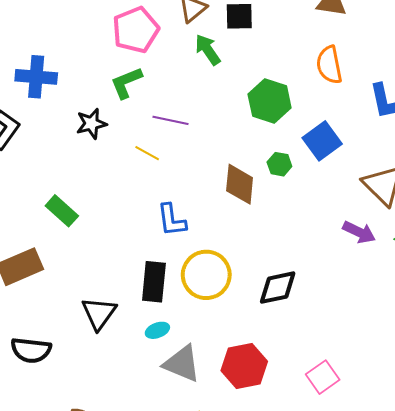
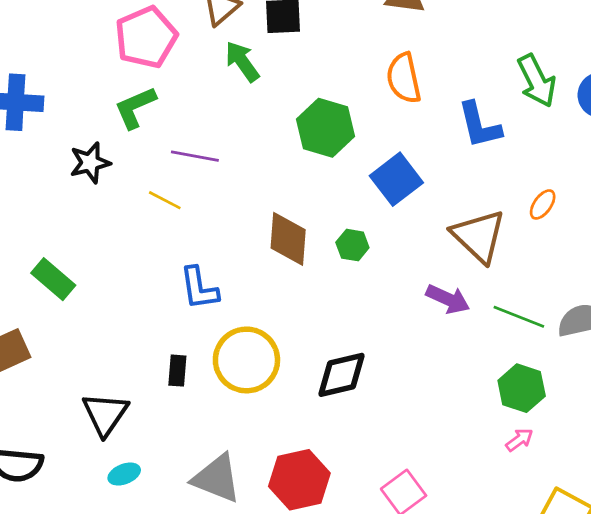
green hexagon: (279, 164) -> (352, 245), moved
black rectangle: (154, 282) -> (177, 371), size x0.6
cyan ellipse: (157, 330) -> (124, 474), moved

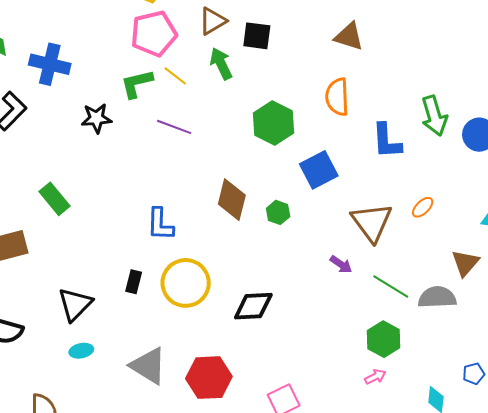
yellow line: (165, 200) -> (175, 76), moved
purple arrow: (448, 299) -> (341, 264), size x0.7

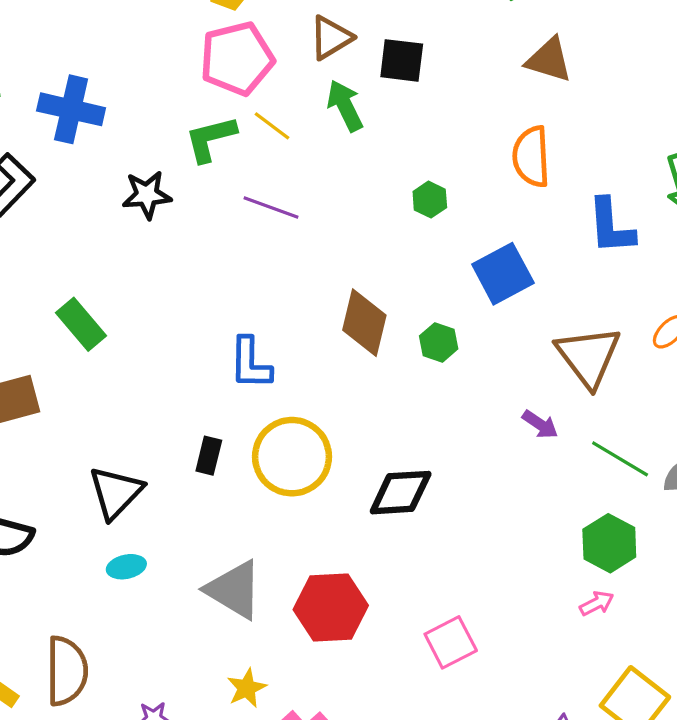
green hexagon: (274, 123) -> (430, 200), size x0.5

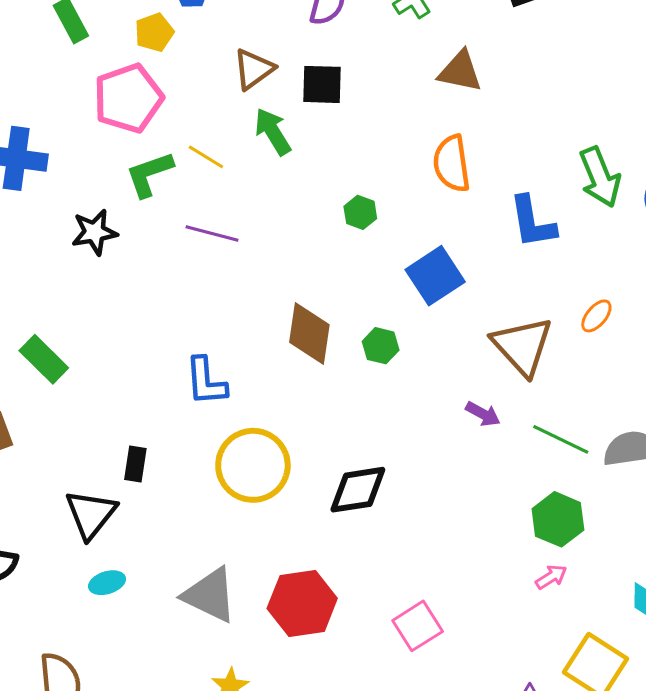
pink pentagon: (237, 59) -> (128, 98), moved
black rectangle: (209, 456) -> (135, 464), moved

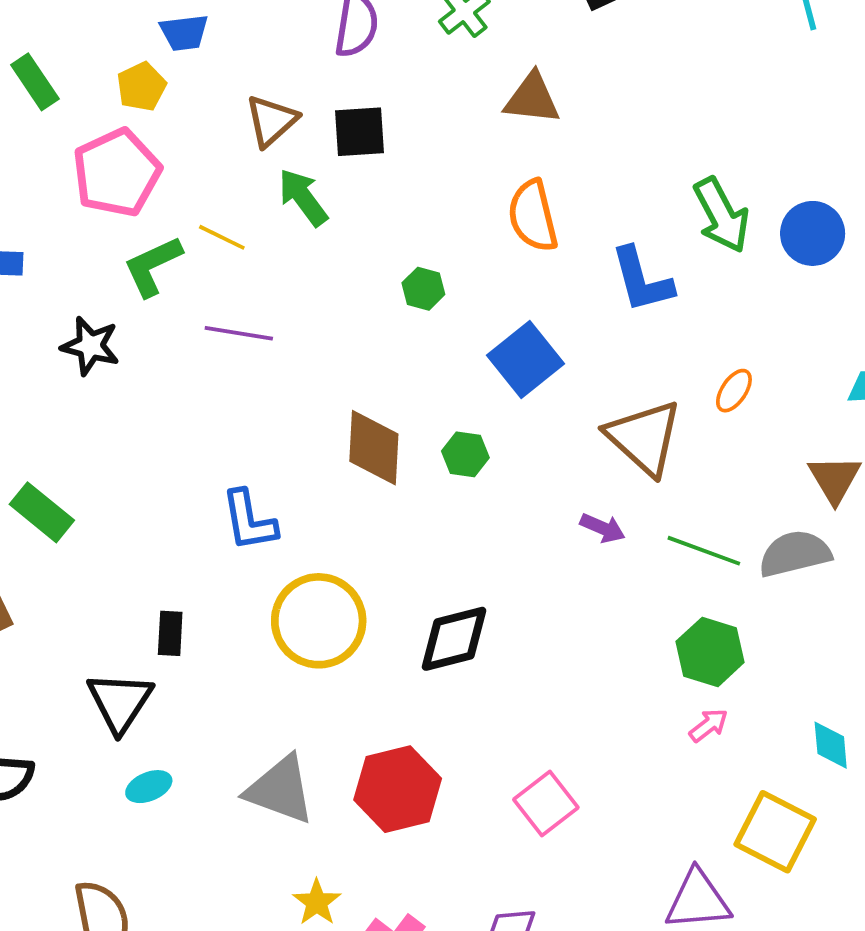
black star: (94, 232) -> (90, 346), turned 30

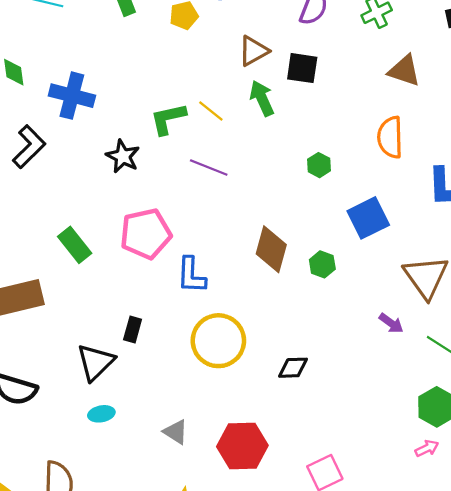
pink pentagon: (117, 173) -> (146, 234), moved
black diamond: (454, 639) -> (293, 368), size x0.7
gray triangle: (280, 790) -> (176, 432), size x0.6

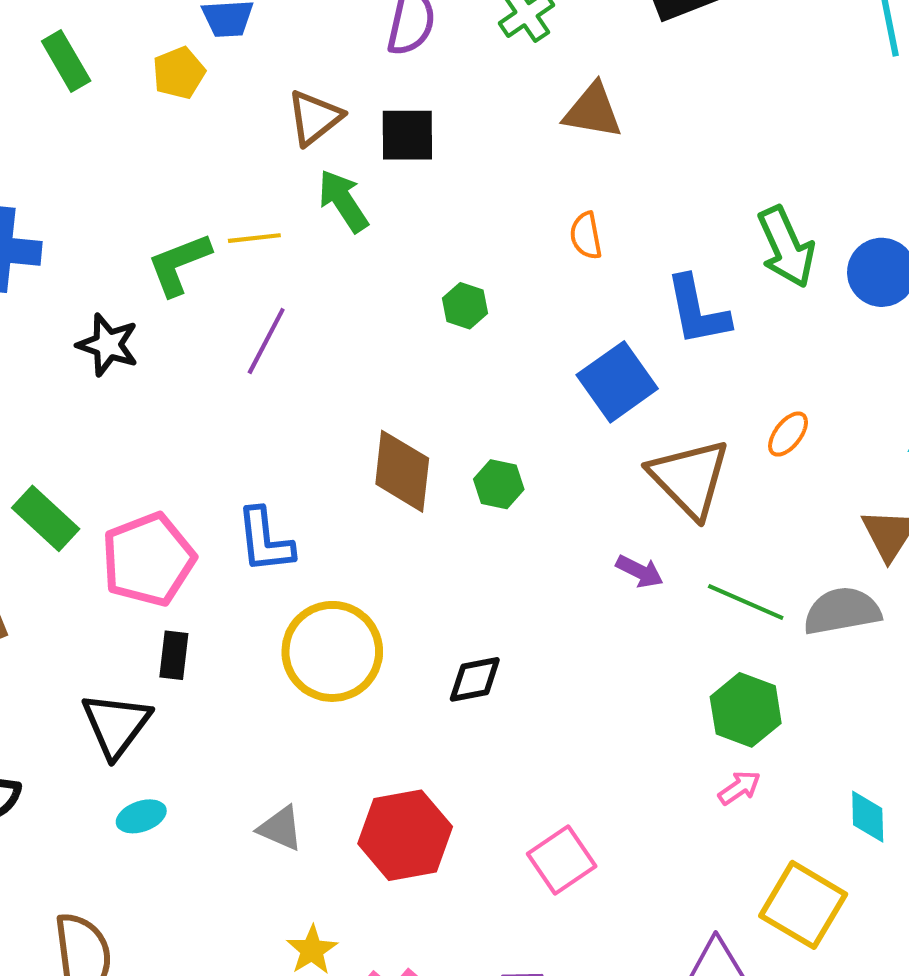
yellow line: (211, 111) -> (254, 238), turned -36
orange semicircle: (390, 137) -> (586, 236), size x0.6
purple line: (209, 168) -> (266, 341), turned -75
blue square: (368, 218) -> (617, 382), moved
pink pentagon: (146, 234) -> (148, 559), moved

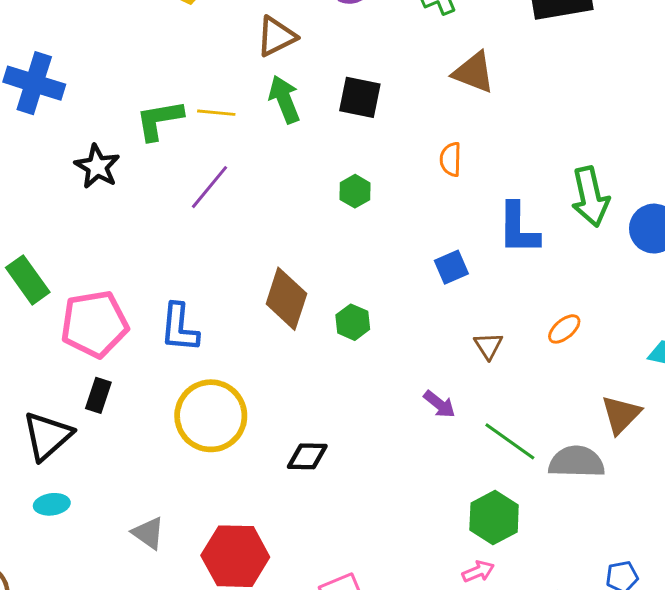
black square: (407, 135) -> (360, 97), moved
blue square: (617, 382) -> (451, 267), size x0.6
brown triangle: (690, 478) -> (488, 346), size x0.5

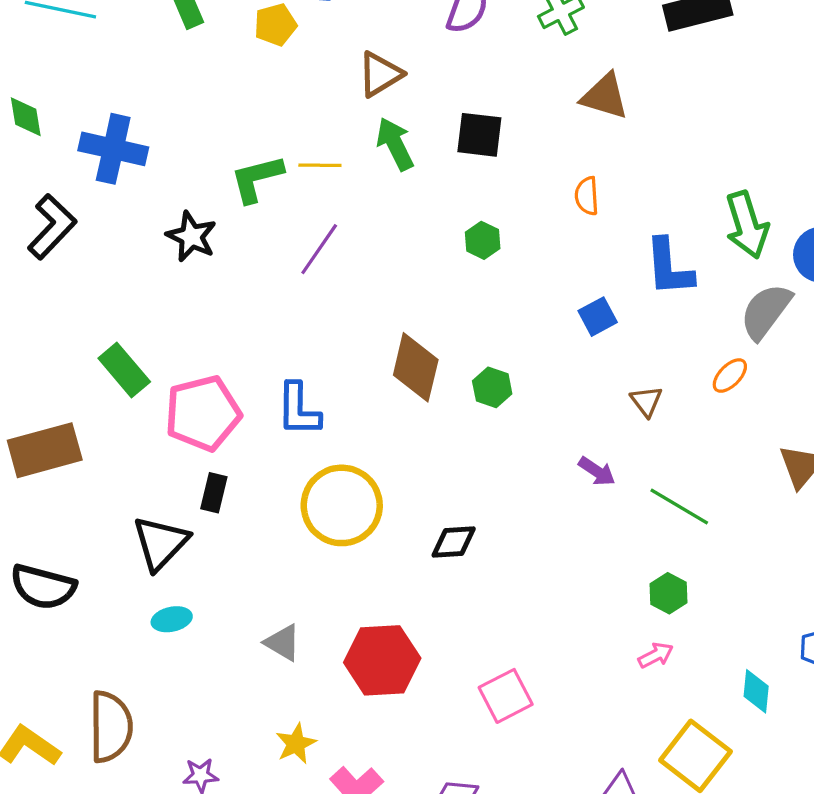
gray semicircle: (577, 462) -> (766, 311), moved, turned -50
green hexagon: (494, 518) -> (669, 593), size x0.7

